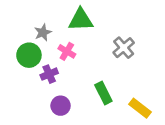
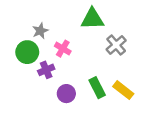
green triangle: (81, 20) -> (92, 19), moved
purple circle: (61, 106) -> (66, 94), moved
yellow rectangle: (140, 108) -> (123, 90), moved

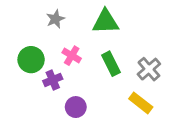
gray star: (40, 31) -> (55, 19), moved
gray cross: (116, 45) -> (149, 69), moved
green rectangle: (97, 88) -> (111, 64), moved

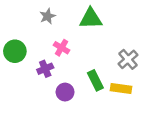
green circle: (31, 60) -> (15, 51), moved
green rectangle: (111, 64) -> (95, 80), moved
yellow rectangle: (141, 103) -> (121, 89), turned -30

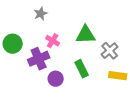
green triangle: (91, 19) -> (86, 35), moved
purple cross: (45, 69) -> (39, 59), size x1.5
yellow rectangle: (121, 89) -> (118, 76), moved

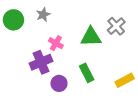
green circle: (13, 44) -> (13, 20), moved
gray cross: (110, 51) -> (116, 26), moved
yellow rectangle: (118, 76) -> (125, 80), turned -36

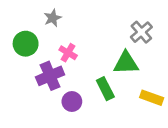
green circle: (13, 20) -> (26, 44), moved
green triangle: (91, 37) -> (126, 63), moved
yellow rectangle: (125, 80) -> (152, 98), turned 48

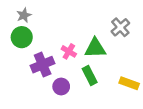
gray star: (53, 18) -> (24, 15), moved
pink cross: (68, 53) -> (69, 51), moved
green triangle: (126, 63) -> (95, 48), moved

